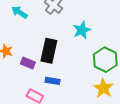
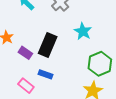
cyan star: (82, 30) -> (83, 31), turned -30

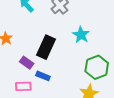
purple rectangle: (25, 53) -> (27, 63), moved
pink rectangle: (26, 86) -> (23, 86), turned -42

